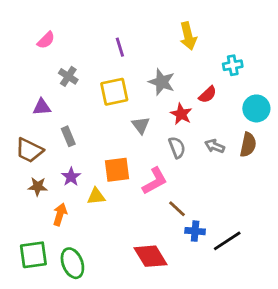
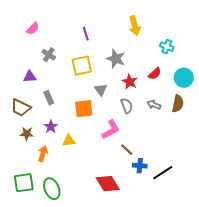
cyan cross: (233, 65) -> (167, 47), turned 32
red semicircle: (208, 95) -> (155, 74), moved
orange square: (117, 170) -> (84, 109), moved

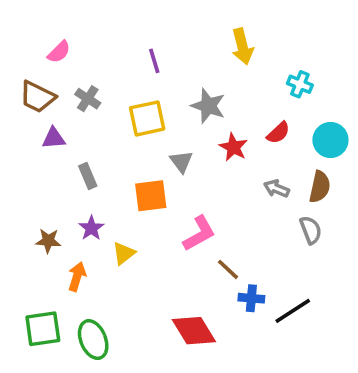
gray semicircle: (127, 106) -> (311, 230), moved
brown trapezoid: (21, 108) -> (37, 97), moved
yellow triangle: (69, 141) -> (124, 253), turned -32

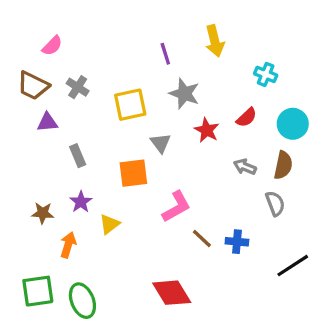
purple line: (154, 61) -> (165, 54), moved
blue cross: (251, 298) -> (237, 242), moved
black line: (293, 311) -> (293, 266), moved

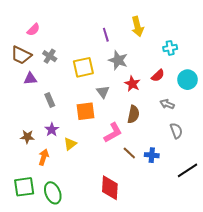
cyan cross: (266, 74) -> (170, 48), turned -32
brown semicircle: (283, 165) -> (133, 114), moved
gray arrow: (245, 167) -> (167, 104), moved
red diamond: (172, 293) -> (110, 188), turned 35

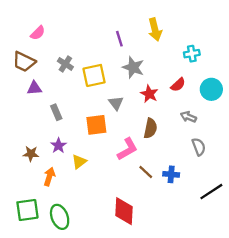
gray cross: (50, 56) -> (65, 64), moved

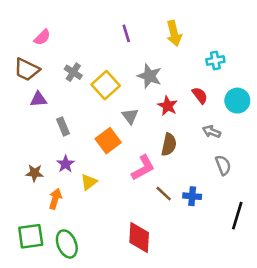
purple line: (119, 39) -> (126, 33), moved
yellow square: (94, 75) -> (106, 85), turned -30
red semicircle: (178, 85) -> (200, 95), turned -84
orange square: (96, 125) -> (108, 141), turned -30
black line: (211, 192) -> (237, 216), turned -40

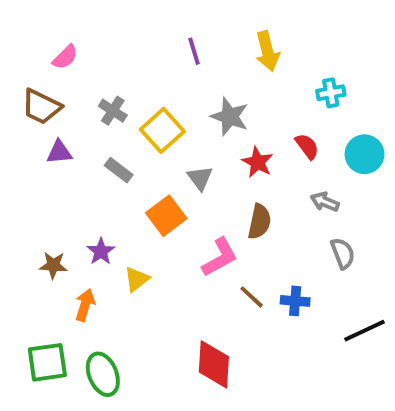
gray rectangle: (63, 126) -> (119, 170), moved, turned -30
black line: (237, 216) -> (365, 331), turned 48

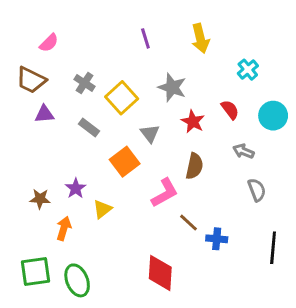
cyan cross: (331, 93) -> (248, 70), turned -30
blue cross: (295, 301) -> (217, 239), moved
black line: (365, 331) -> (273, 248), turned -60

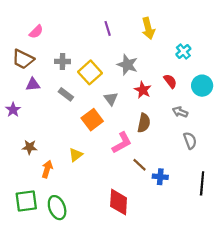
gray cross: (85, 83) -> (63, 61), turned -32
purple star: (76, 188) -> (13, 110), moved

